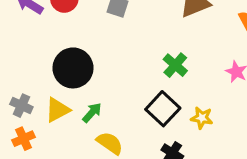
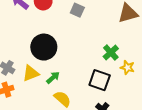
black square: (163, 109) -> (100, 80), turned -30
yellow star: (202, 118) -> (127, 67), moved

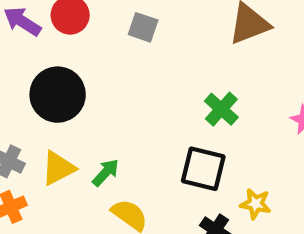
black circle: (44, 47) -> (58, 95), moved
yellow star: (127, 67) -> (256, 204), moved

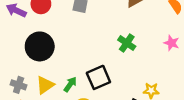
black square: (203, 169) -> (98, 77), moved, turned -30

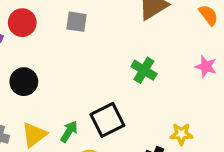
black circle: (40, 46) -> (24, 82), size x0.7

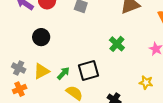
yellow star: (181, 134) -> (146, 82), moved

